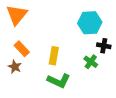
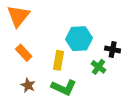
cyan hexagon: (90, 23) -> (79, 39), moved
brown star: (15, 67) -> (28, 85), moved

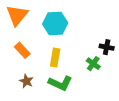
cyan hexagon: (79, 39) -> (55, 24), moved

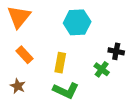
cyan hexagon: (55, 24) -> (77, 22), moved
brown star: (26, 81) -> (18, 86), moved

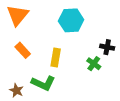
brown star: (18, 86) -> (16, 90), moved
green L-shape: (66, 91) -> (43, 83), moved

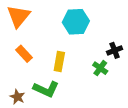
black cross: (107, 47) -> (115, 50), turned -32

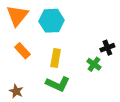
cyan hexagon: (76, 22) -> (51, 21), moved
green L-shape: (46, 89) -> (58, 84), moved

